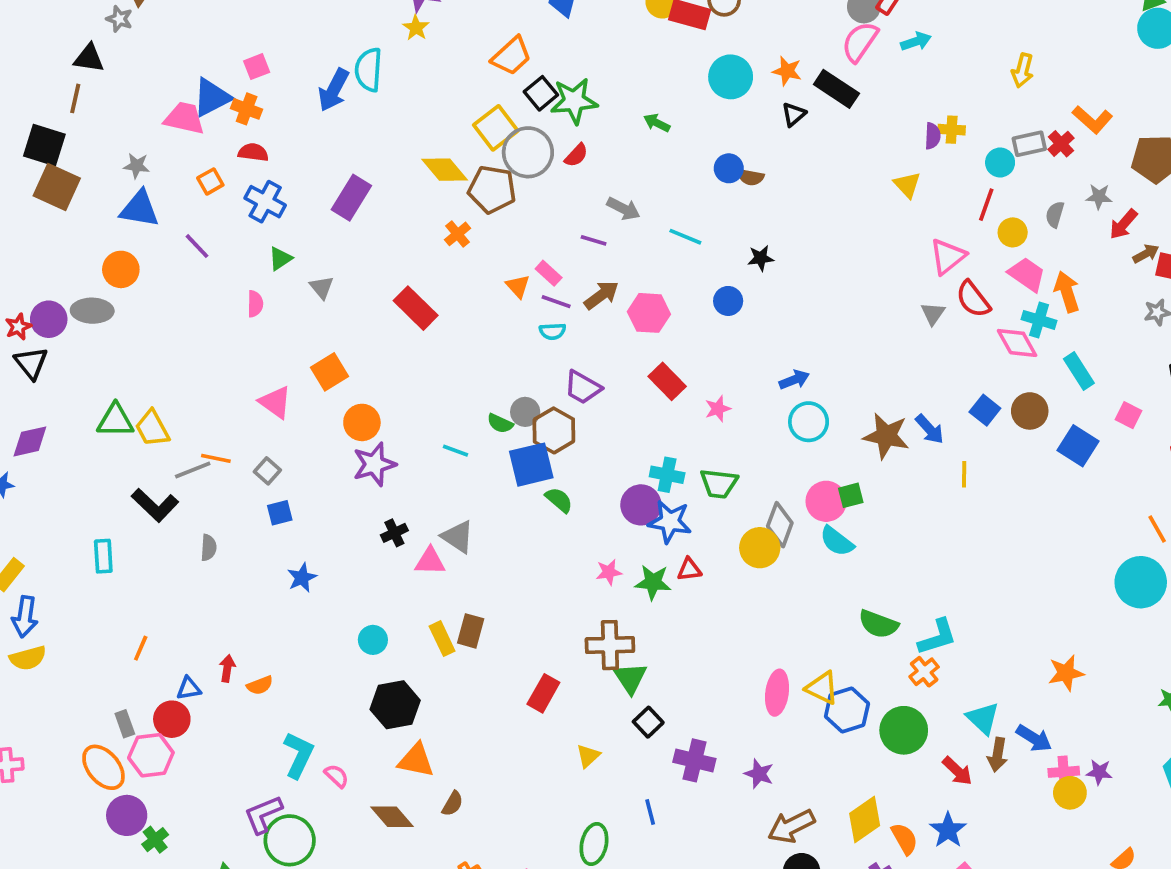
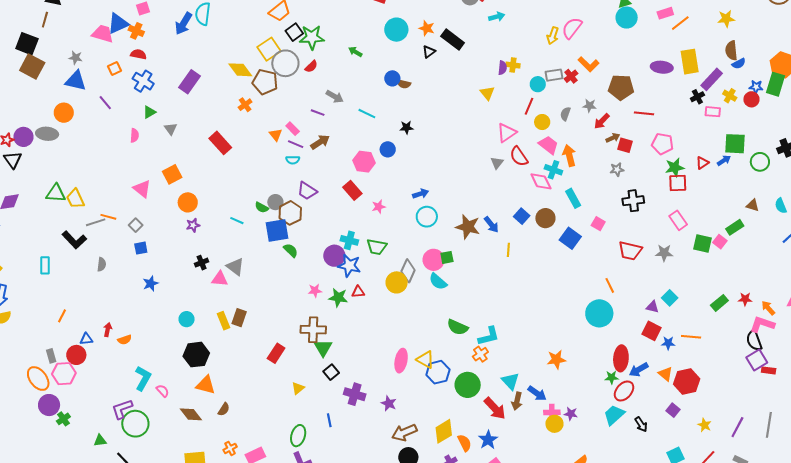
pink semicircle: (860, 42) -> (572, 28), moved
pink hexagon: (649, 313) -> (364, 162), moved
purple star: (374, 464) -> (193, 225), size x0.6
red arrow: (957, 771) -> (495, 408), size x1.4

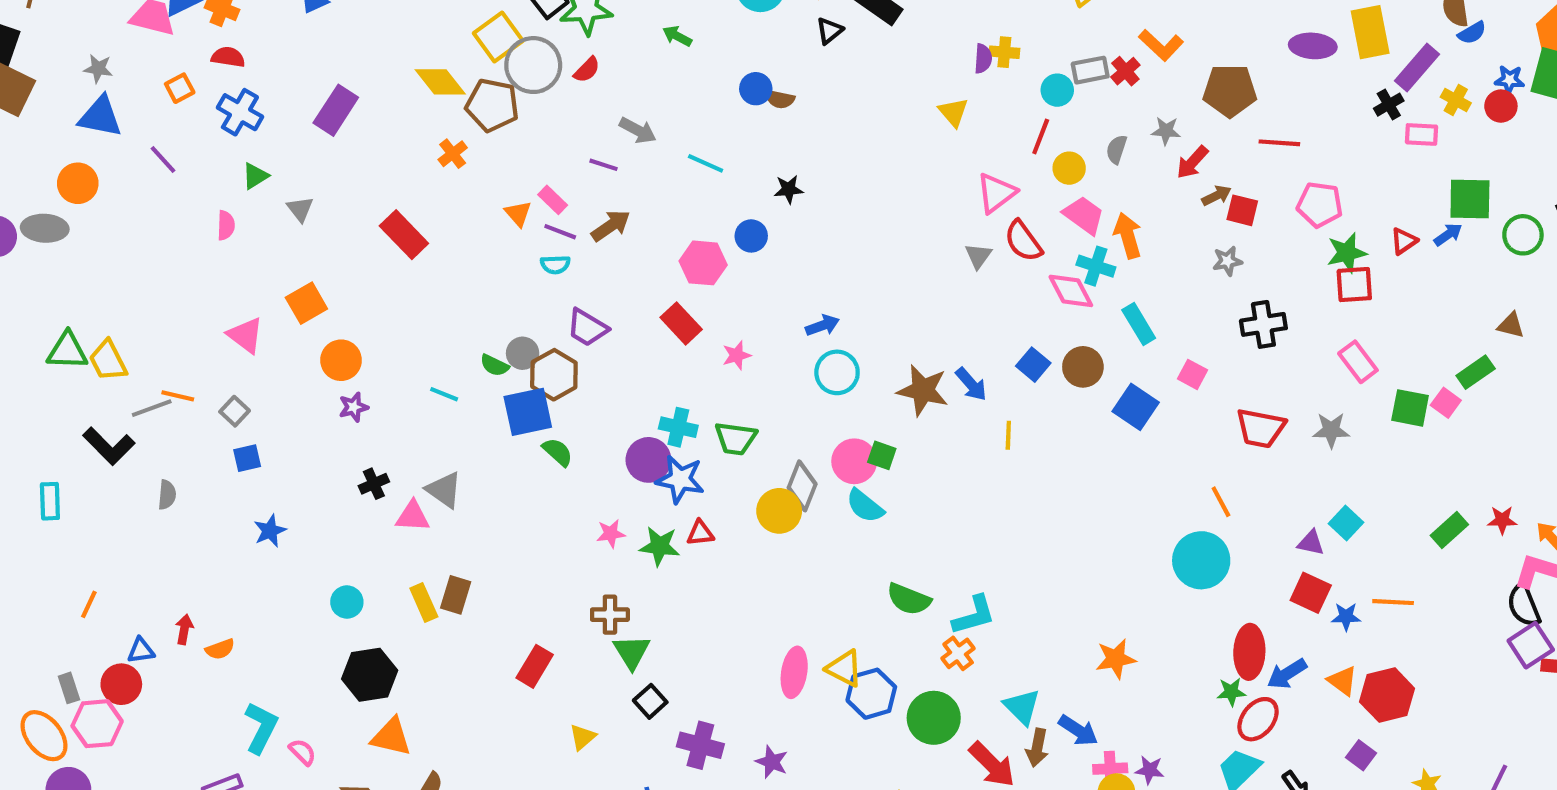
green square: (447, 257) -> (882, 455), turned 32
brown cross: (313, 330) -> (610, 615), size x0.7

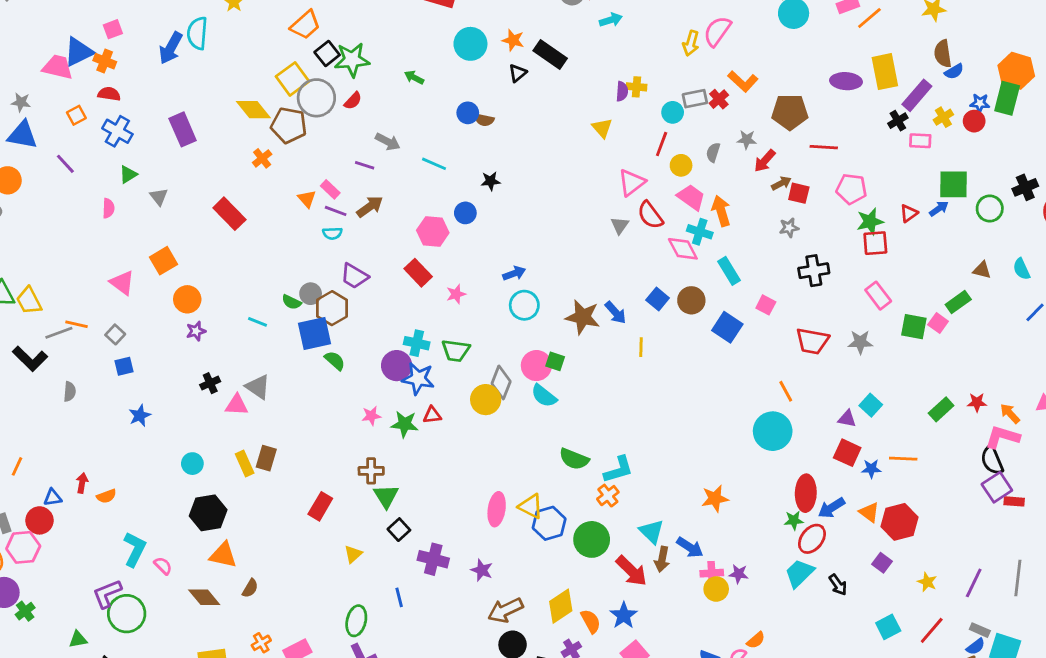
yellow cross: (1456, 100) -> (943, 117), turned 30
purple rectangle: (336, 110) -> (183, 129), turned -56

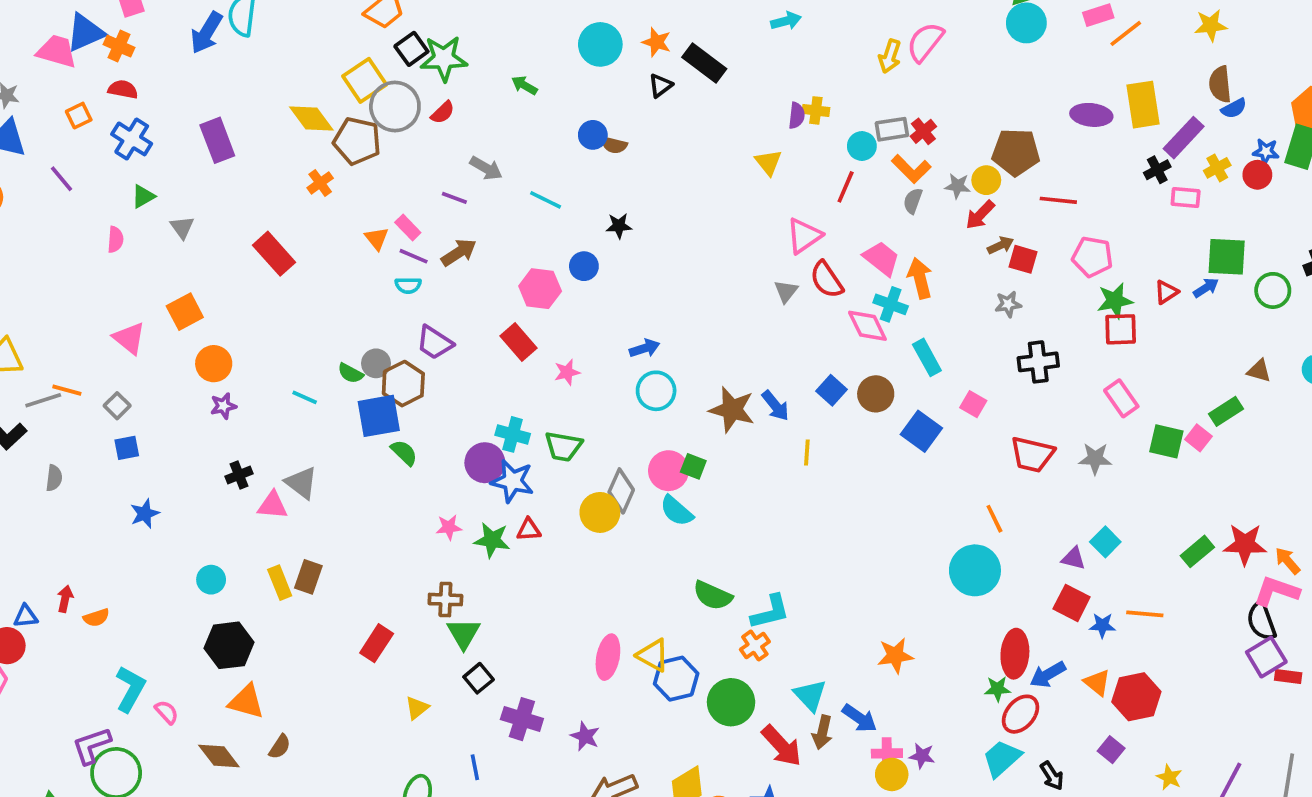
orange L-shape: (743, 81) -> (911, 169), moved
yellow circle: (681, 165) -> (986, 180), moved
red star: (977, 402) -> (1245, 544), size x1.6

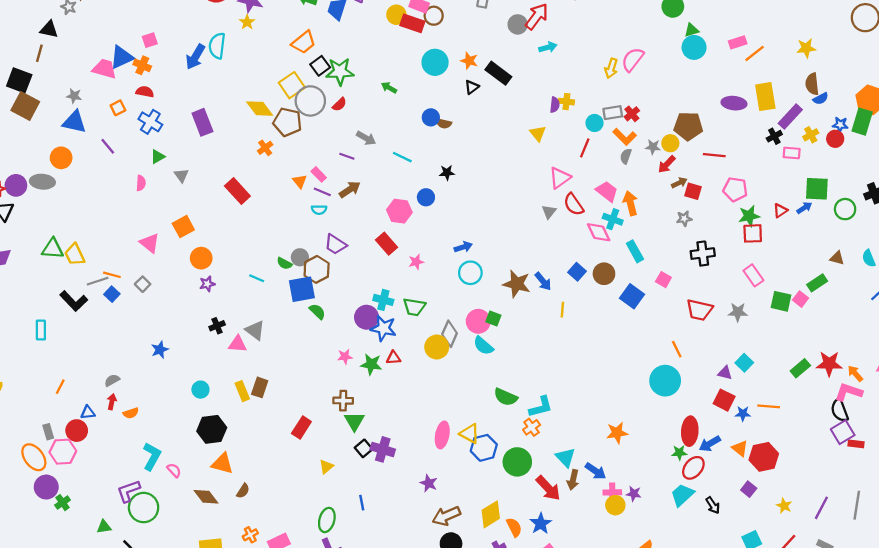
blue square: (127, 448) -> (112, 294), moved, turned -35
gray semicircle: (54, 478) -> (112, 380), moved, turned -126
purple cross: (522, 719) -> (383, 449), moved

